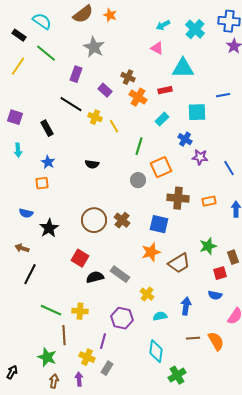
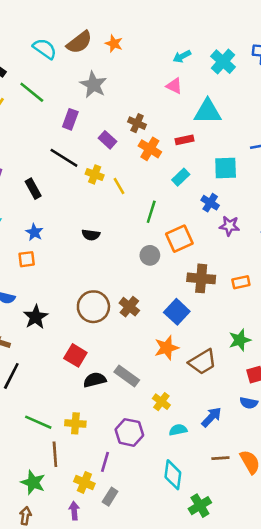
cyan semicircle: (42, 21) -> (45, 49), moved
blue square: (159, 224) -> (177, 312), turned 30
blue arrow: (186, 306) -> (211, 417), turned 36
brown arrow: (54, 381) -> (25, 516), moved

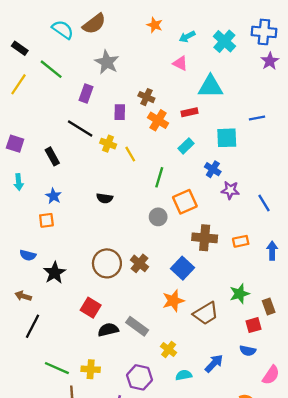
orange star: (114, 44) -> (155, 25), moved
purple rectangle: (108, 140) -> (120, 112), turned 49

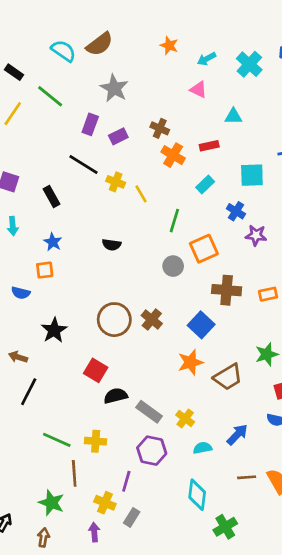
cyan triangle: (210, 87) -> (233, 116), size x0.6
purple rectangle: (120, 112) -> (118, 136), moved, turned 63
blue semicircle: (28, 255) -> (21, 293), moved
gray rectangle: (137, 326) -> (149, 412), moved

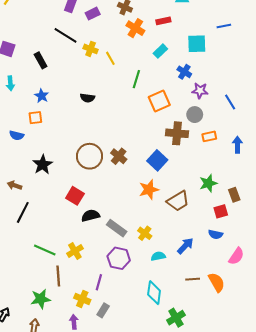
gray circle: (173, 266) -> (195, 115), moved
yellow cross: (96, 441) -> (75, 251), turned -35
green star: (51, 503) -> (41, 299), turned -30

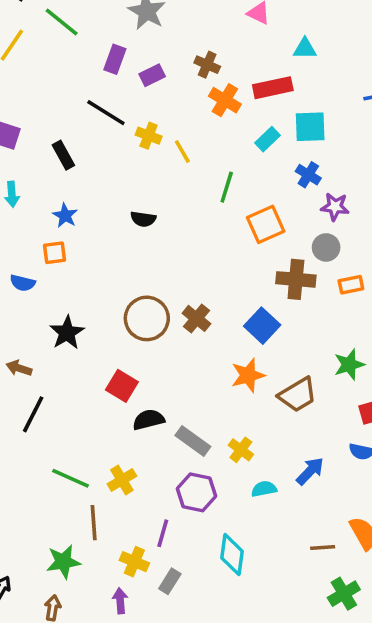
red rectangle: (163, 21) -> (273, 88), size x1.5
cyan square: (197, 44) -> (310, 127), moved
brown line: (193, 279) -> (323, 547), moved
cyan diamond: (154, 293) -> (232, 555), moved
green cross: (176, 318) -> (344, 594), moved

